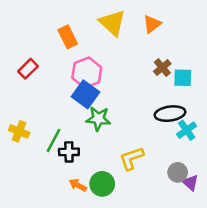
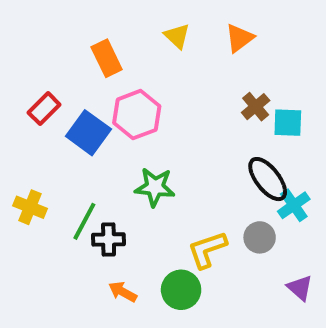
yellow triangle: (112, 23) -> (177, 36), size x0.6
blue square: (86, 94) -> (88, 133), moved
black ellipse: (170, 114) -> (268, 179), turned 60
gray circle: (178, 172) -> (260, 237), moved
green circle: (102, 184) -> (181, 290), moved

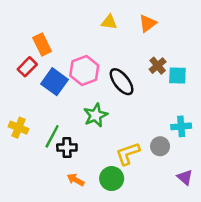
yellow triangle: (177, 36) -> (109, 22), turned -35
orange rectangle: (107, 58) -> (42, 44), moved
black ellipse: (268, 179) -> (122, 82), moved
green star: (155, 187) -> (95, 115), turned -30
cyan cross: (294, 205) -> (181, 126), turned 30

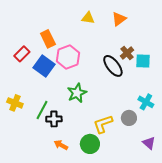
orange rectangle: (42, 44) -> (48, 39), moved
black ellipse: (122, 82) -> (113, 66), moved
cyan cross: (181, 126) -> (146, 102), turned 35

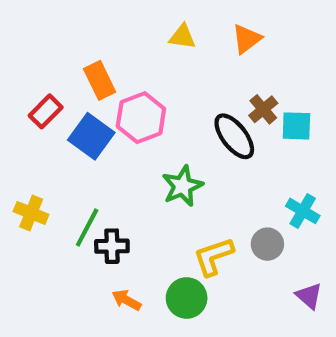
green star: (77, 93) -> (182, 186), moved

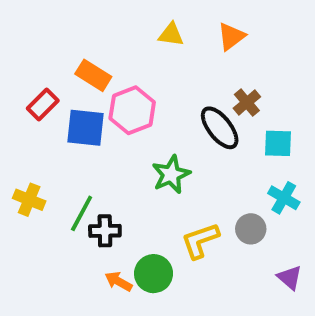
orange rectangle: (100, 80) -> (93, 75), turned -32
cyan square: (296, 126) -> (278, 143), moved
blue square: (91, 136) -> (85, 128), turned -30
green circle: (187, 298) -> (154, 274), moved

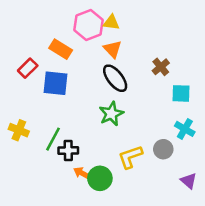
orange triangle: (231, 36) -> (113, 49), moved, turned -36
pink hexagon: (132, 110) -> (89, 25), moved
black ellipse: (220, 128) -> (115, 78), moved
orange arrow: (119, 281) -> (82, 173), moved

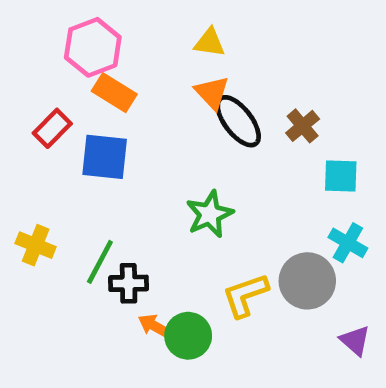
pink hexagon: (89, 25) -> (93, 47), moved
black ellipse: (115, 78) -> (238, 121), moved
gray circle: (163, 149) -> (307, 281), size x1.5

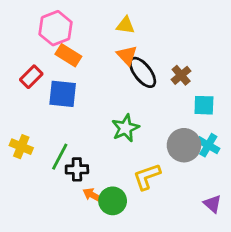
gray circle: (307, 281) -> (184, 145), moved

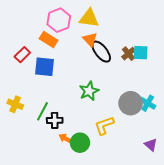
yellow triangle: (125, 25) -> (89, 18), size x1.5
pink hexagon: (55, 28) -> (59, 20), moved
cyan square: (204, 105) -> (141, 53), moved

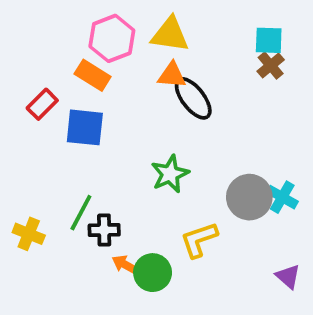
orange triangle: (90, 39) -> (172, 75), turned -42
cyan square: (141, 53) -> (269, 40), moved
brown cross: (129, 54) -> (271, 65), moved
yellow cross: (15, 104) -> (29, 234), moved

